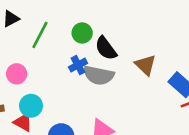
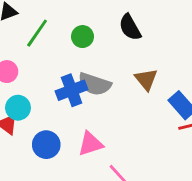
black semicircle: (106, 48) -> (130, 27), moved
blue cross: (78, 65) -> (72, 90), moved, size x1.5

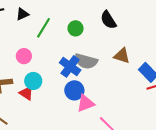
brown triangle: (146, 79) -> (122, 56), turned -30
blue cross: (72, 90) -> (70, 66), turned -30
blue circle: (46, 145) -> (74, 90), moved

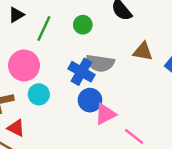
pink circle: (24, 56) -> (24, 65), size x1.6
red triangle: (26, 93) -> (16, 128), moved

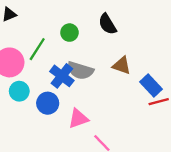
green line: (44, 28) -> (37, 49), moved
blue circle: (90, 100) -> (48, 103), moved

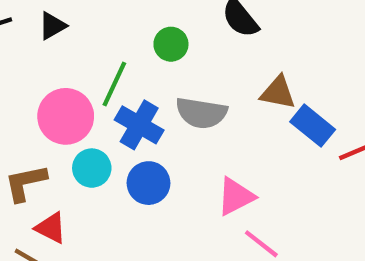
blue cross: (62, 76) -> (139, 125), moved
blue rectangle: (151, 85) -> (313, 126), moved
pink triangle: (78, 119) -> (236, 196), moved

